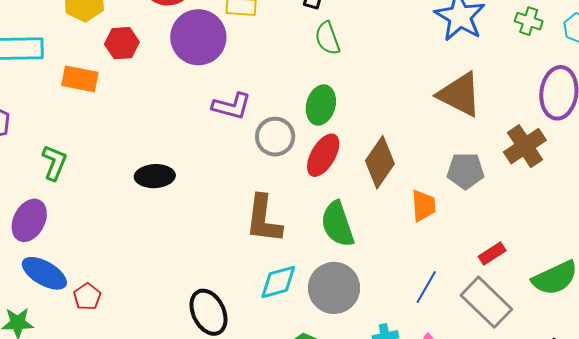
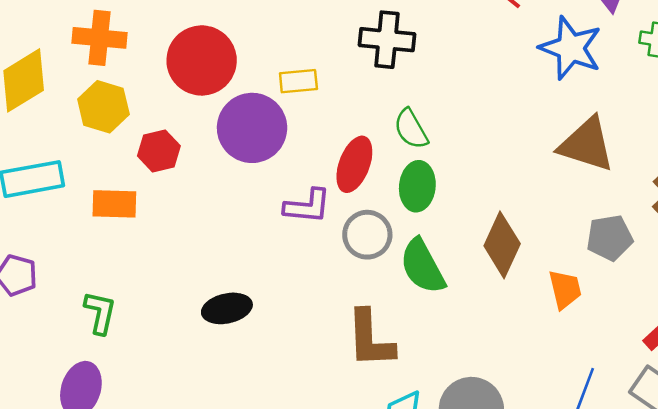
green semicircle: (327, 38) -> (411, 129), moved
red ellipse: (323, 155) -> (354, 164), moved
green semicircle: (337, 224) -> (423, 266), moved

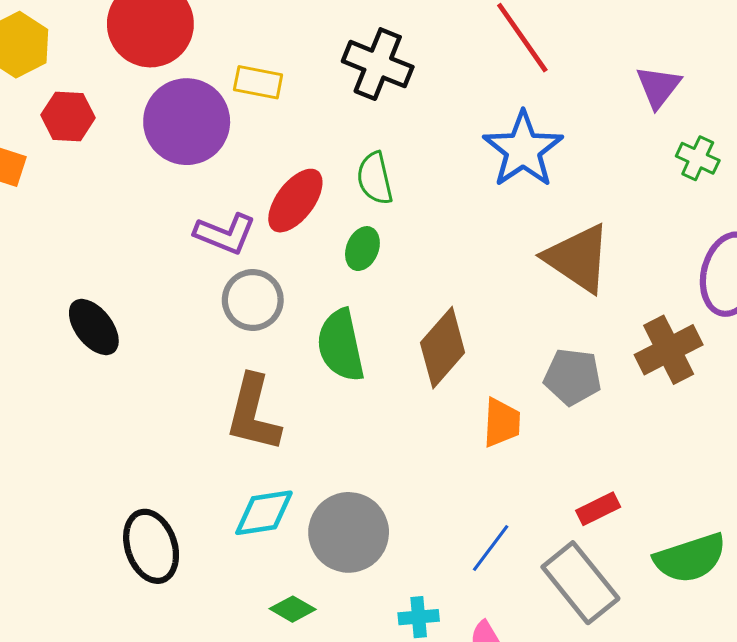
blue star: (571, 48) -> (523, 149), moved
green ellipse: (417, 186) -> (362, 249), size x0.7
gray circle: (367, 235) -> (253, 300), moved
black ellipse: (227, 308) -> (94, 327), turned 48

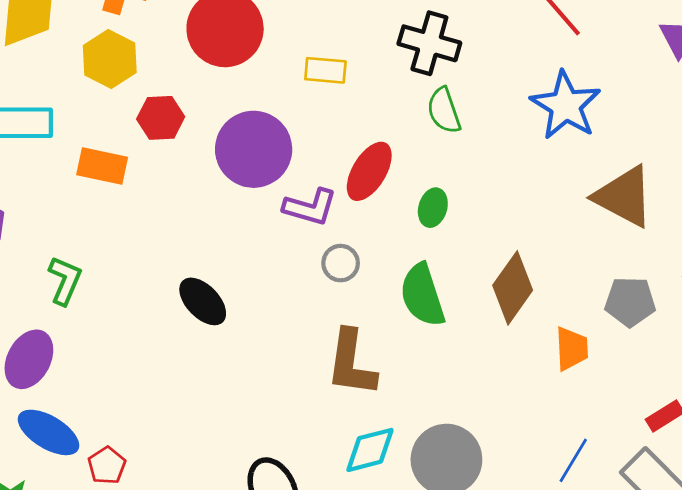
purple circle: (187, 122) -> (254, 149), moved
green semicircle: (375, 178) -> (444, 111), moved
gray circle: (253, 300) -> (341, 263), size x0.7

